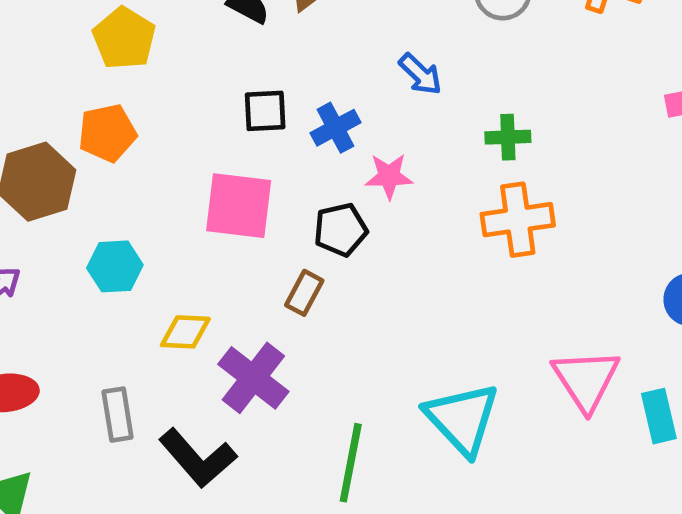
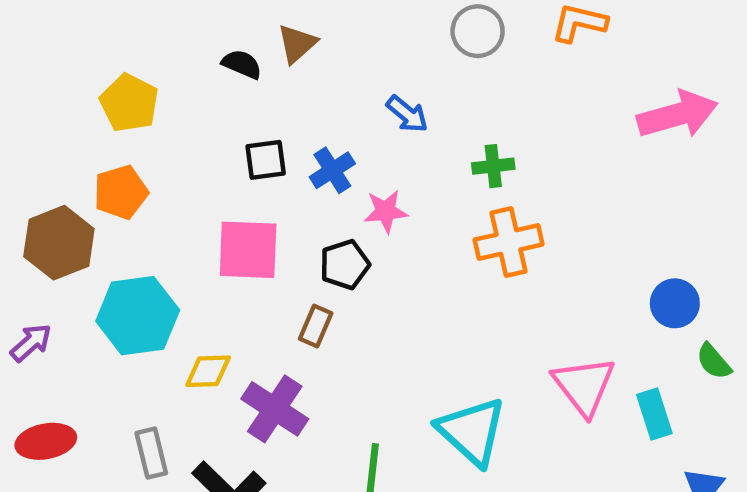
cyan hexagon: (115, 266) -> (138, 316), size x1.6

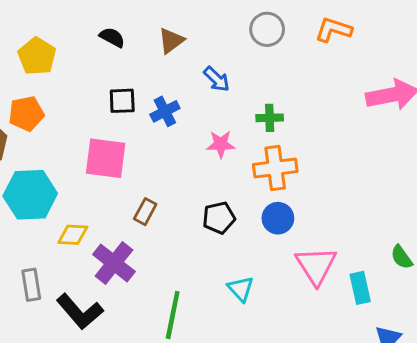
brown triangle: (297, 44) -> (171, 41), moved
pink star: (386, 211) -> (221, 144), moved
black pentagon: (345, 265) -> (219, 218), moved
blue circle: (675, 303) -> (278, 218), moved
cyan triangle: (472, 431) -> (241, 289), size x0.6

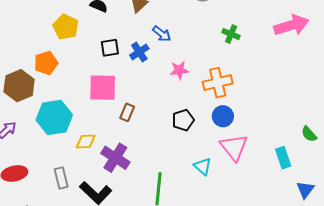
yellow pentagon: (37, 56) -> (66, 27), moved
blue arrow: (217, 79) -> (162, 34), moved
green cross: (270, 118) -> (231, 34), moved, turned 30
brown rectangle: (145, 212) -> (127, 112), moved
pink triangle: (316, 266) -> (234, 147), moved

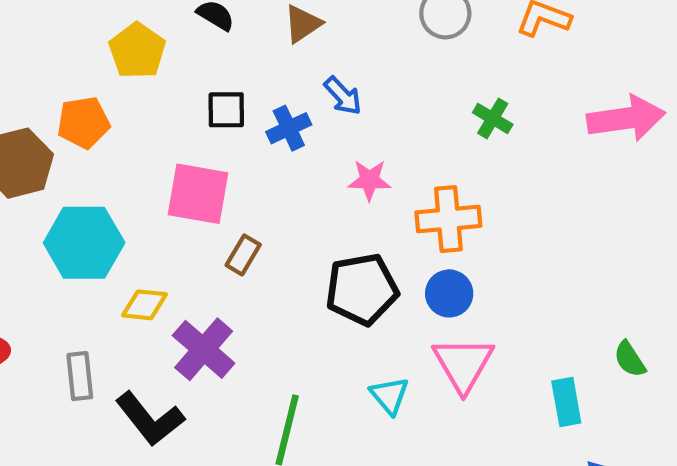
black pentagon: (183, 120) -> (362, 289), size x1.5

